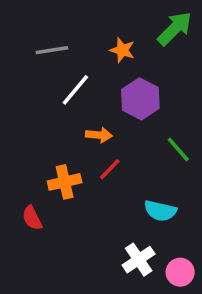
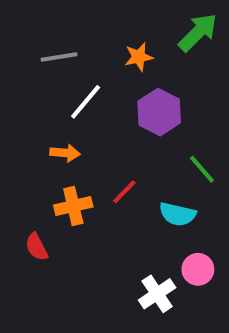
orange star: (122, 50) -> (139, 57), turned -30
orange arrow: (99, 135) -> (65, 153), moved
cyan semicircle: (160, 211) -> (177, 214), moved
pink circle: (180, 272) -> (198, 269), moved

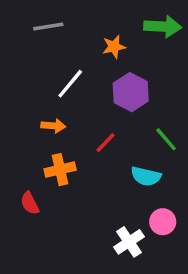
green arrow: (198, 32) -> (163, 27), turned 48
gray line: (59, 57) -> (48, 27), moved
red line: (124, 192) -> (105, 143), moved

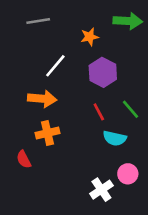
orange arrow: (53, 126) -> (42, 99), size x1.5
red line: (105, 143) -> (99, 112), moved, turned -72

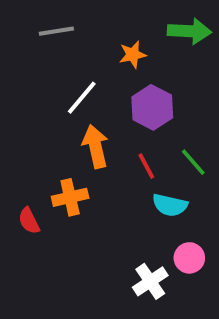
orange arrow: (42, 99) -> (95, 146), moved, turned -108
red semicircle: (24, 159) -> (29, 221), moved

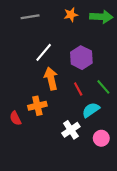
orange star: (133, 55) -> (71, 15), moved
cyan semicircle: (170, 205) -> (91, 110), turned 132
white cross: (150, 281) -> (71, 130), moved

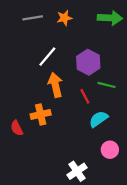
orange star: (71, 15) -> (64, 18), moved
green line: (103, 87) -> (106, 85), moved, turned -35
white cross: (71, 130) -> (77, 171), moved

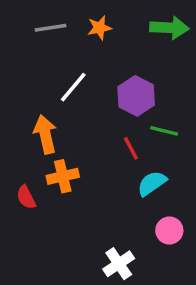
orange arrow: (55, 85) -> (45, 134), moved

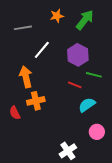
gray line: (51, 28) -> (23, 28), moved
green arrow: (169, 28) -> (85, 20), moved, turned -55
red line: (131, 148) -> (75, 85), turned -40

